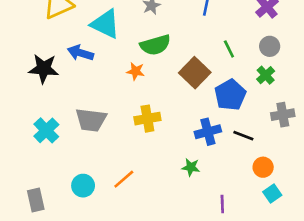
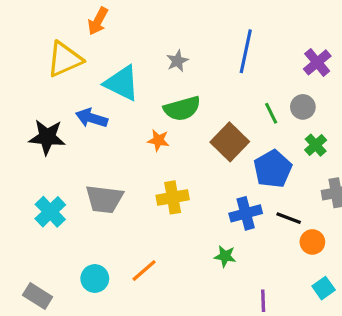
gray circle: (270, 46) -> (303, 107), moved
orange circle: (263, 167) -> (312, 242), moved
gray rectangle: (36, 200) -> (38, 296), turned -45

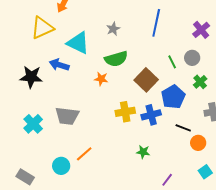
yellow cross: (173, 197) -> (125, 112), moved
blue cross: (246, 213) -> (151, 115), moved
orange line: (144, 271) -> (84, 154), moved
purple line: (263, 301) -> (167, 180), turned 40

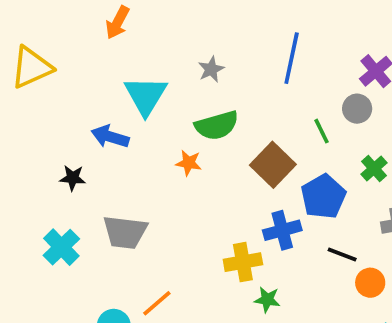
yellow triangle: (42, 28) -> (31, 67), moved
cyan triangle: (78, 43) -> (146, 96), turned 35
gray circle: (192, 58) -> (357, 109), moved
black star: (31, 77) -> (73, 178), moved, size x0.6
yellow cross: (125, 112) -> (243, 262), moved

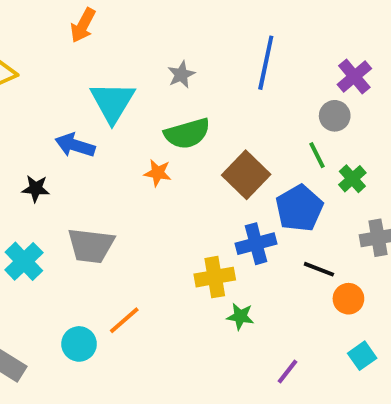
green line: (322, 131) -> (317, 155), moved

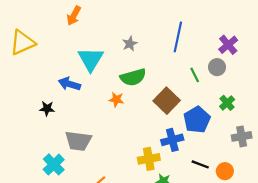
green line: (317, 155) -> (195, 75), moved
cyan cross: (24, 261) -> (54, 164), moved
black line: (319, 269) -> (200, 164), moved

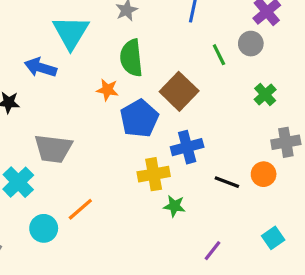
green semicircle: (133, 77) -> (131, 58), turned 100
blue pentagon: (197, 120) -> (139, 118), moved
orange circle: (225, 171) -> (264, 174), moved

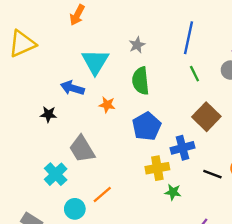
green line: (219, 55) -> (194, 74), moved
orange star: (107, 90) -> (107, 105), moved
brown square: (179, 91) -> (206, 117), moved
gray trapezoid: (53, 149) -> (82, 149), turned 52

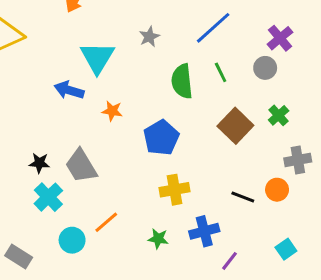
blue line: (188, 38) -> (213, 28), turned 36
green semicircle: (141, 81) -> (182, 81), moved
black star: (48, 114) -> (39, 163), moved
blue cross: (182, 148) -> (204, 231), moved
green star: (173, 192) -> (158, 239), moved

